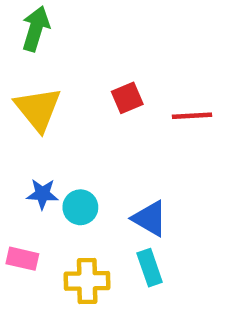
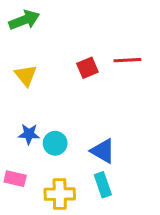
green arrow: (36, 29) -> (24, 20), turned 52
yellow triangle: (38, 109) -> (26, 75), size x0.7
red line: (192, 116) -> (127, 60), moved

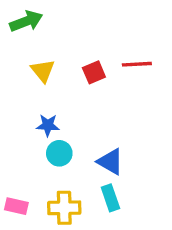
yellow triangle: (26, 75) -> (43, 71), moved
blue star: (29, 134) -> (48, 125), moved
pink rectangle: (15, 179) -> (16, 206), moved

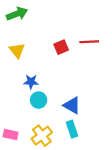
yellow triangle: (43, 71) -> (17, 50), moved
yellow cross: (64, 208) -> (42, 136), turned -36

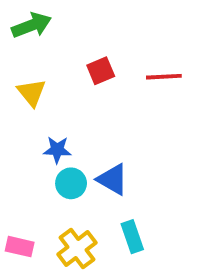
red square: (61, 47) -> (101, 71), moved
blue triangle: (72, 105) -> (113, 179), moved

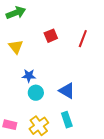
red line: (164, 77) -> (83, 39), turned -66
blue triangle: (113, 179) -> (67, 91), moved

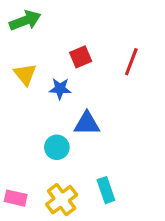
blue star: (29, 76) -> (60, 89), moved
blue triangle: (67, 91) -> (87, 123), moved, turned -30

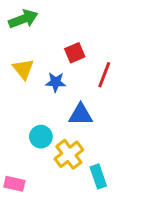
red line: (131, 62) -> (104, 75), moved
cyan circle: (57, 147) -> (41, 137), moved
yellow cross: (62, 200) -> (69, 154), moved

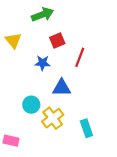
green arrow: (23, 19) -> (43, 15), moved
yellow triangle: (23, 69) -> (13, 40), moved
cyan rectangle: (98, 176) -> (86, 128), moved

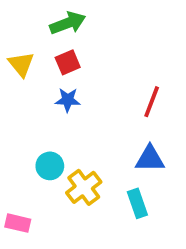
red square: (57, 40) -> (68, 62), moved
red line: (80, 57) -> (152, 102), moved
blue triangle: (62, 88) -> (150, 159), moved

